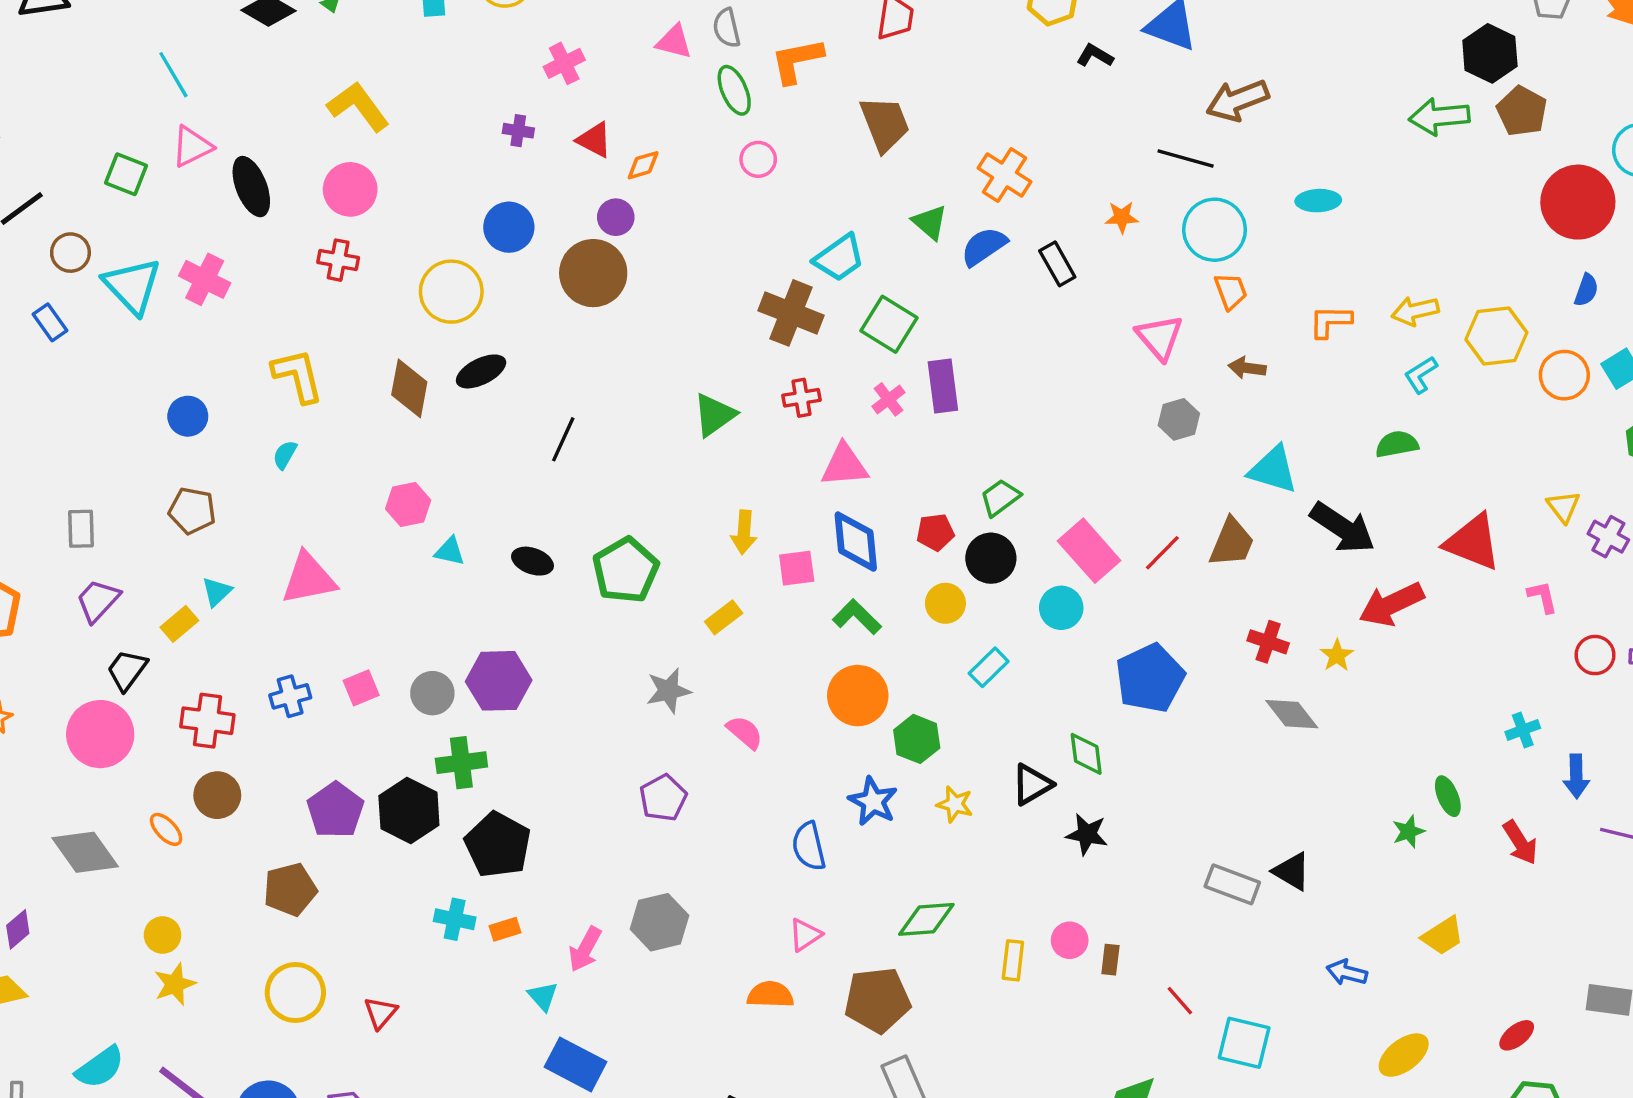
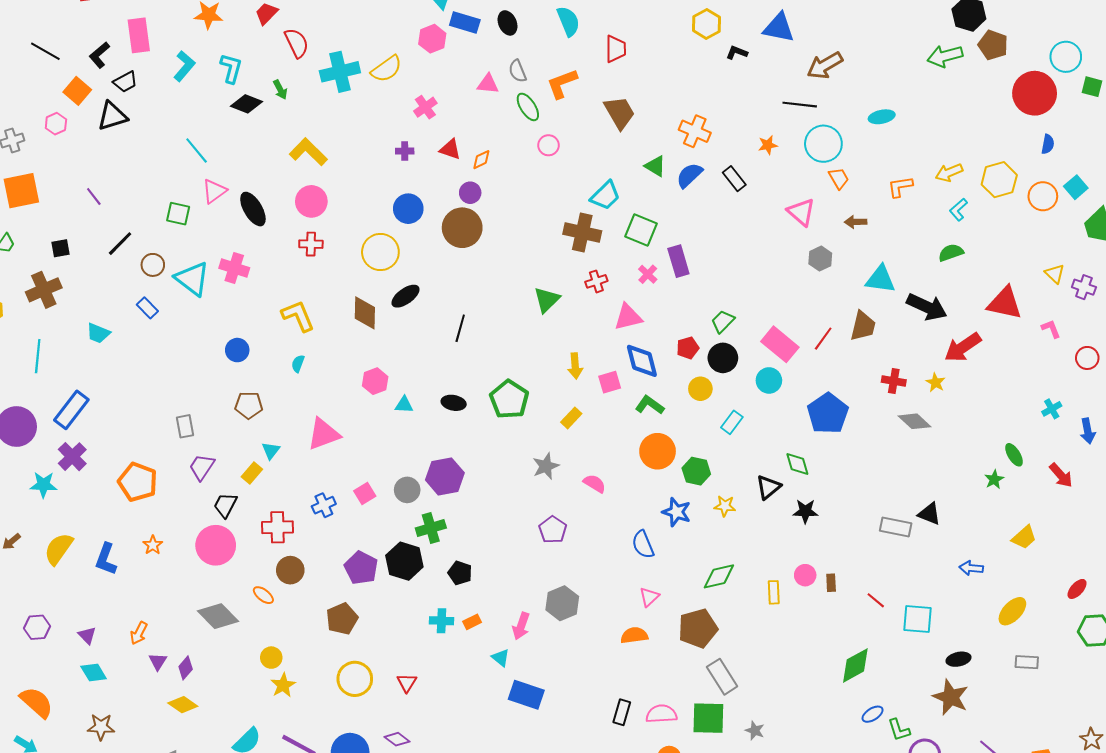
black pentagon: (498, 845) -> (460, 573), size x0.6

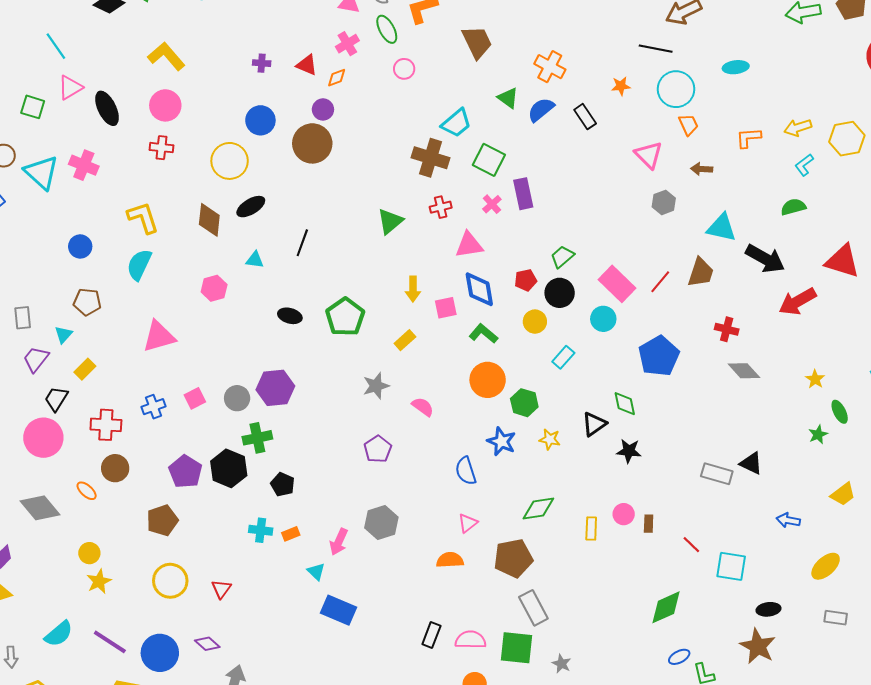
pink cross: (425, 107) -> (347, 44), moved
cyan semicircle: (298, 364) -> (139, 265), size x1.8
yellow star: (935, 382) -> (815, 379), moved
cyan triangle: (404, 405) -> (255, 260), moved
cyan triangle: (271, 451) -> (63, 335), moved

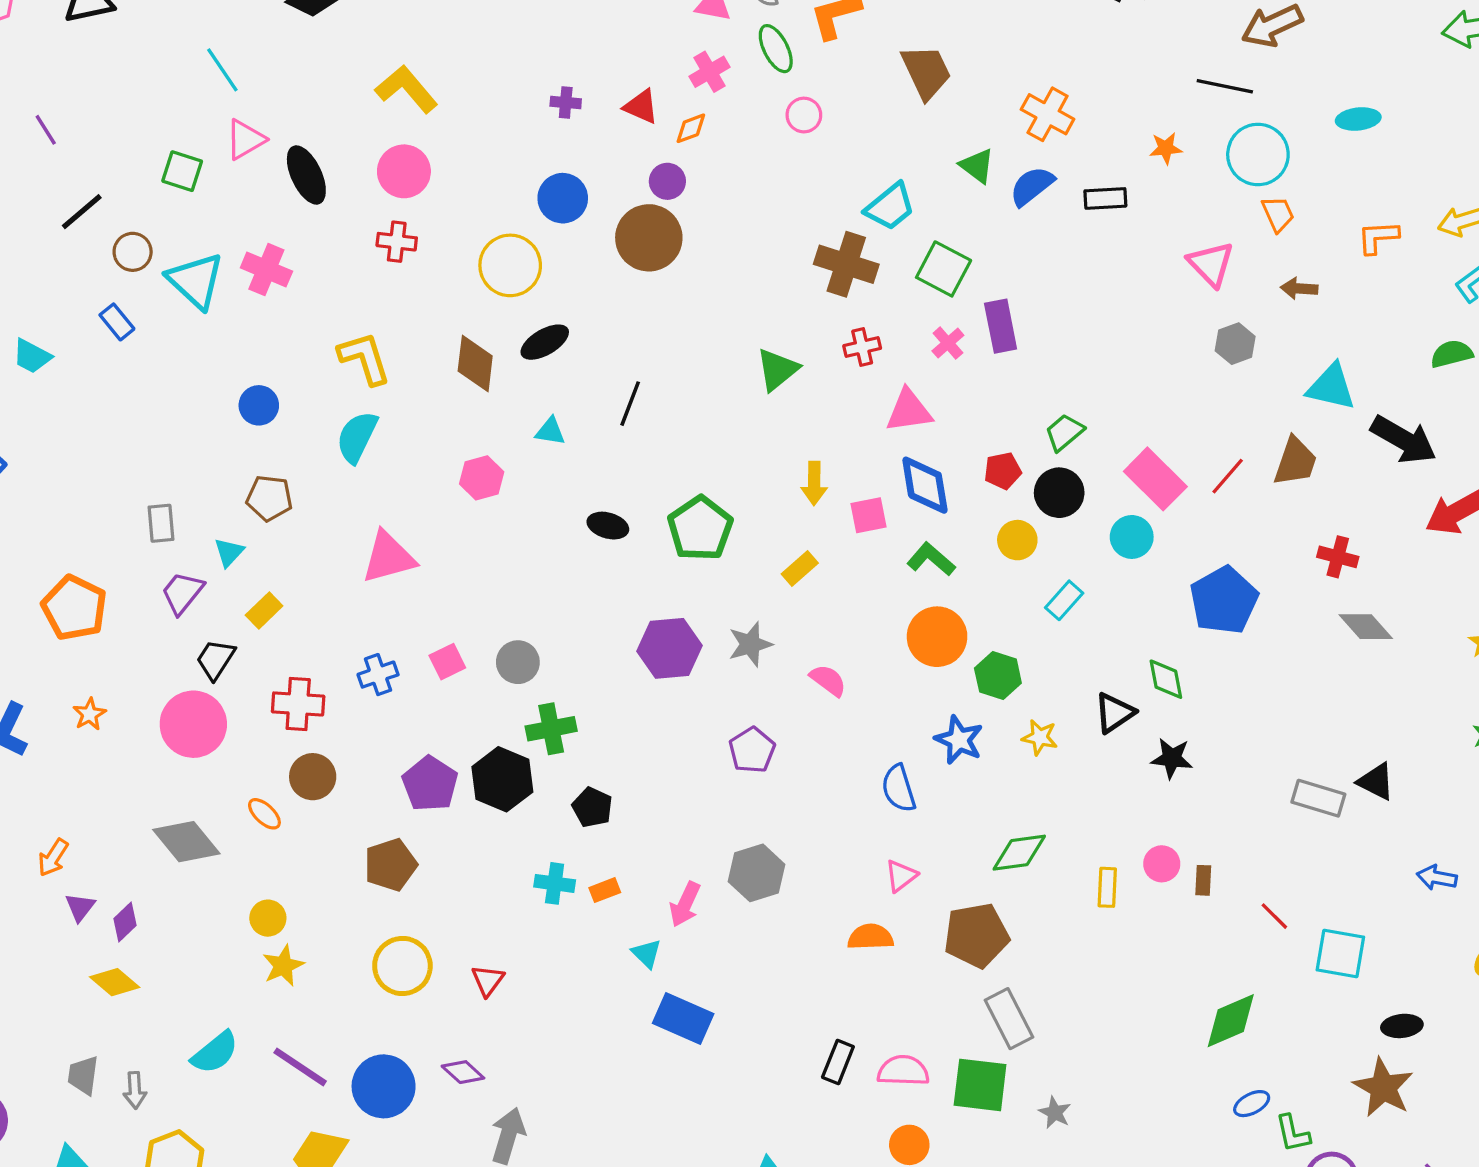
black rectangle: (585, 117) -> (1105, 198), turned -60
purple hexagon: (275, 388) -> (670, 648), moved

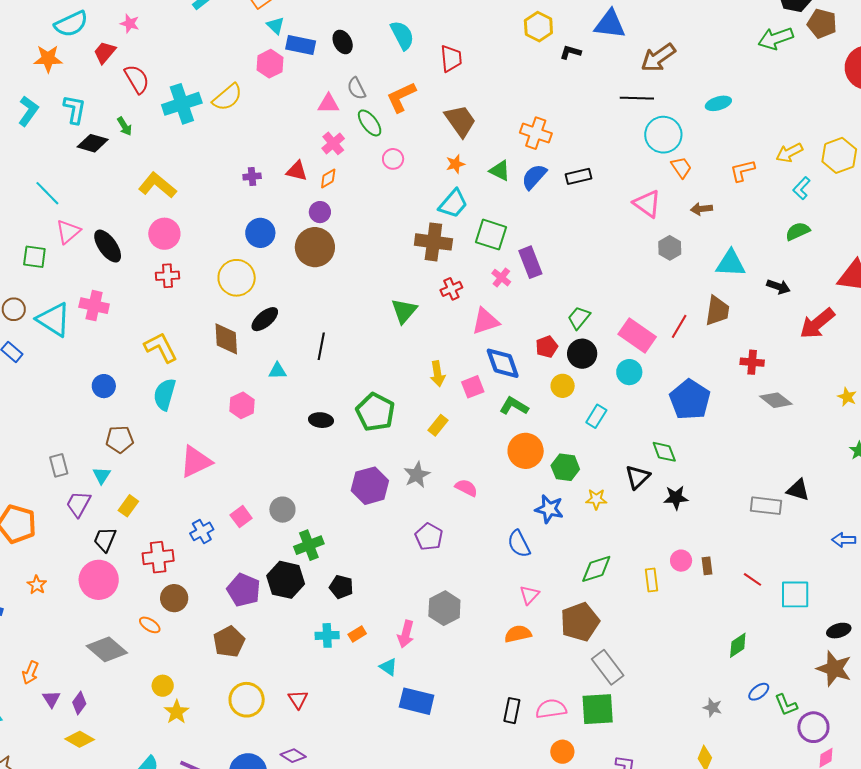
orange star: (1166, 148) -> (455, 164), moved
black arrow: (1404, 440) -> (778, 287), size x0.6
green diamond: (1231, 1021) -> (738, 645), size x0.7
gray star: (1055, 1113) -> (713, 708), moved

